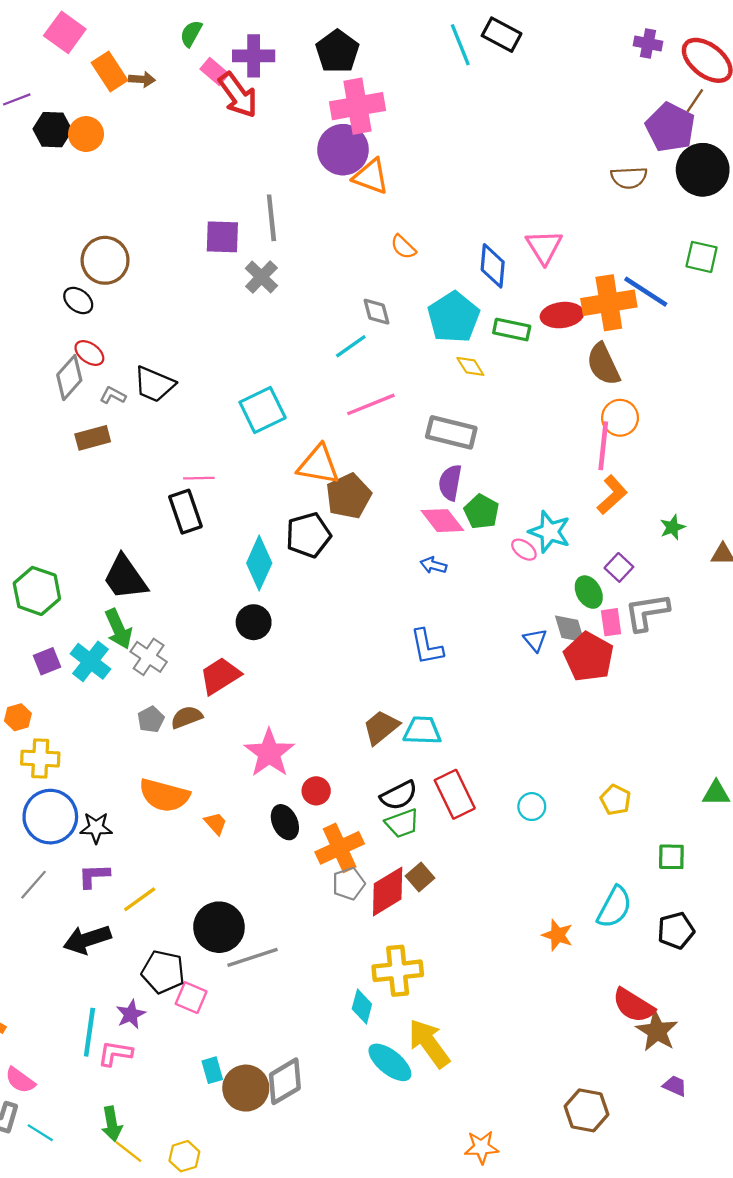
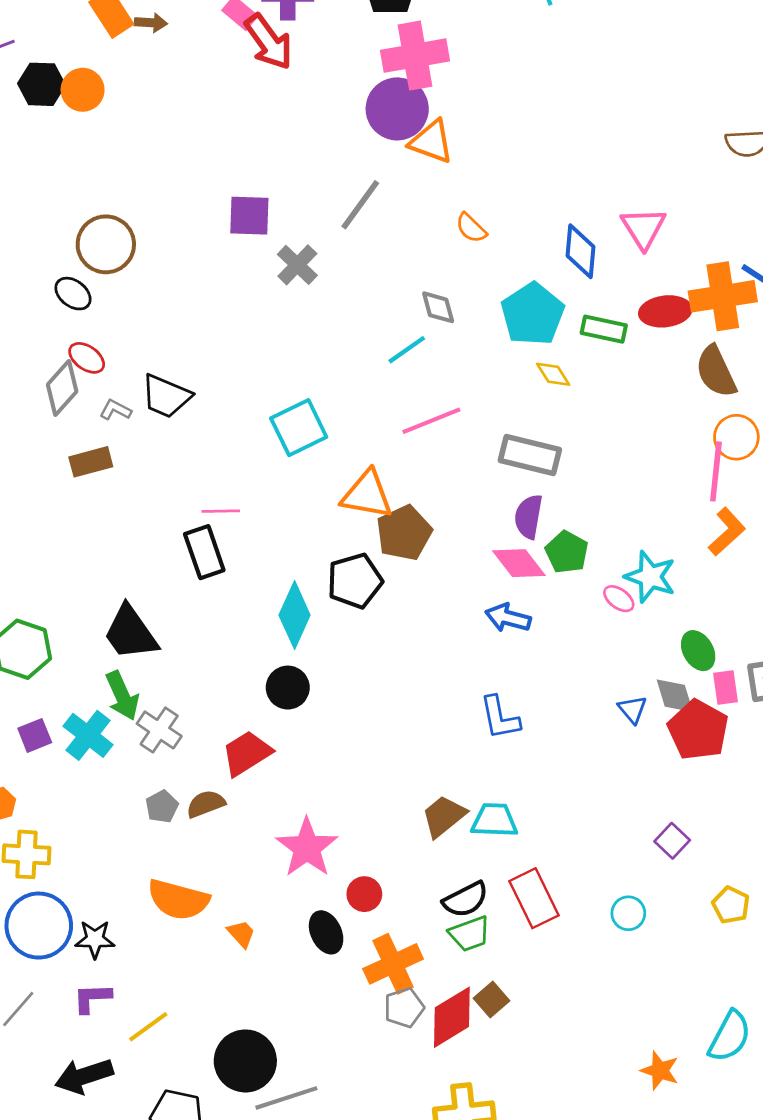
gray line: (271, 218) -> (360, 205), moved, turned 42
blue arrow: (433, 565) -> (508, 618), size x1.4
purple square: (619, 567) -> (672, 841), moved

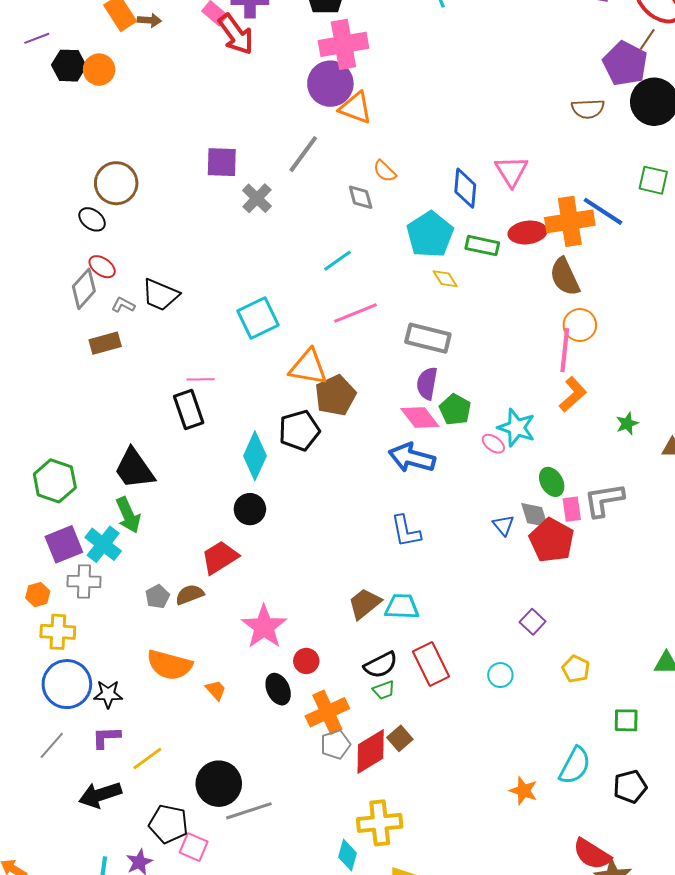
gray diamond: (438, 307) -> (361, 197), moved
blue arrow: (508, 618) -> (412, 458), size x1.4
gray cross: (159, 730) -> (84, 581), moved, turned -32
purple square: (35, 735) -> (64, 544), size x1.5
green trapezoid: (470, 934) -> (384, 690), size x0.7

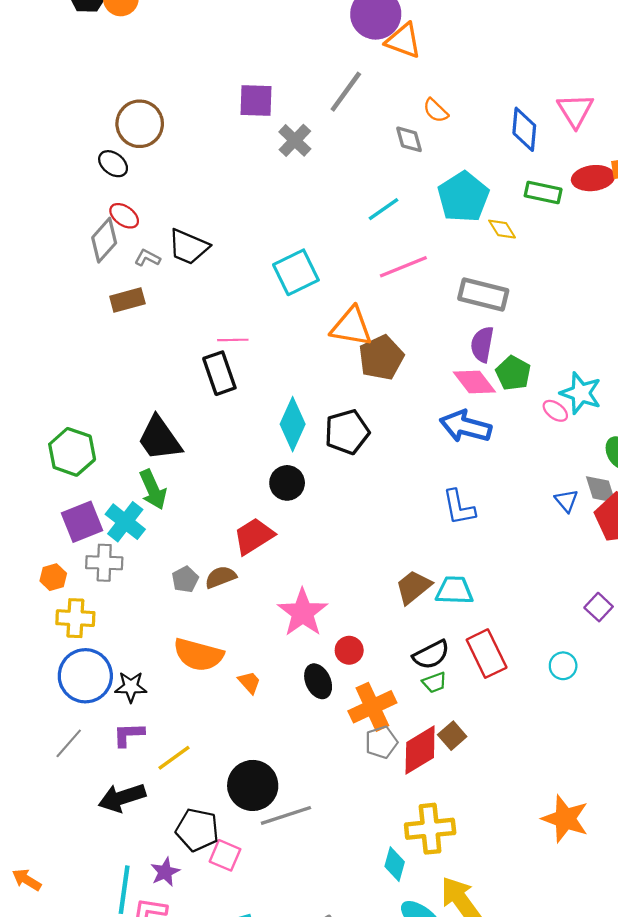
cyan pentagon: (430, 234) -> (463, 197), moved
black pentagon: (299, 431) -> (347, 432), moved
orange star: (524, 791) -> (565, 819), moved, size x1.5

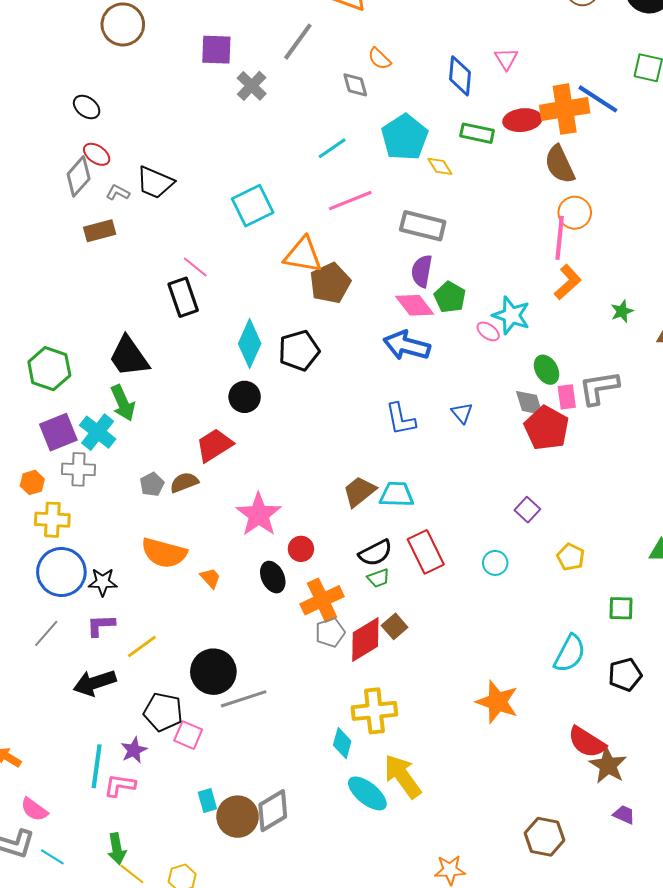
pink triangle: (575, 110) -> (506, 59), size x0.7
brown circle: (140, 124) -> (123, 24), moved
pink line: (233, 340) -> (195, 267), turned 40
blue triangle: (566, 501) -> (462, 413), moved

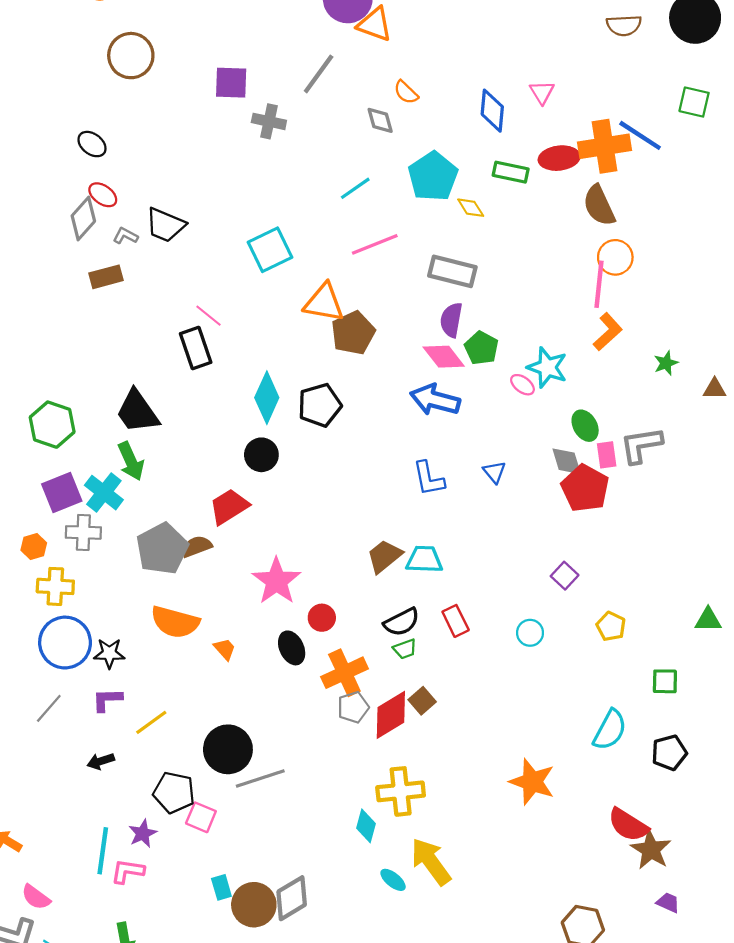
gray cross: (252, 86) -> (269, 121), turned -32
gray pentagon: (152, 484) -> (162, 549), size x2.0
red rectangle: (426, 552) -> (456, 621), size x0.7
black arrow: (95, 683) -> (101, 761), size x0.6
cyan ellipse: (367, 793) -> (393, 880), size x0.6

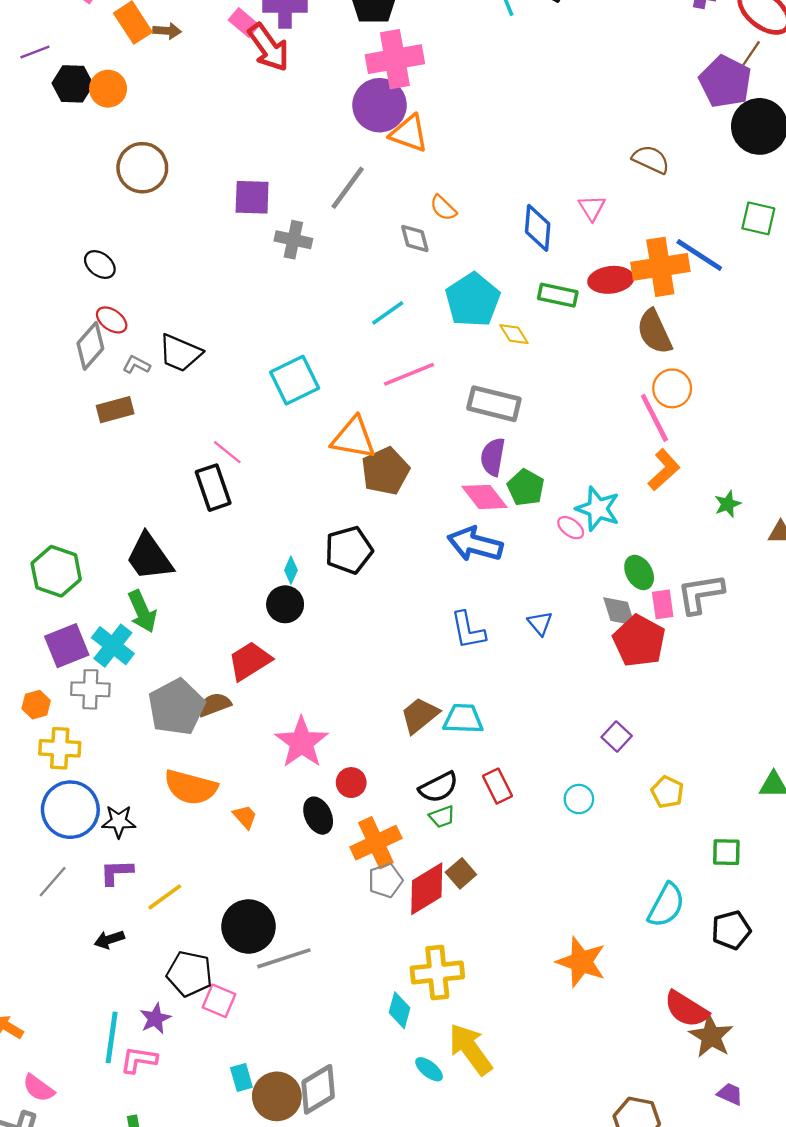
brown semicircle: (624, 25) -> (651, 159), moved, turned -152
pink line: (599, 284) -> (654, 418), turned -33
cyan diamond: (267, 398) -> (291, 570), moved, size x0.5

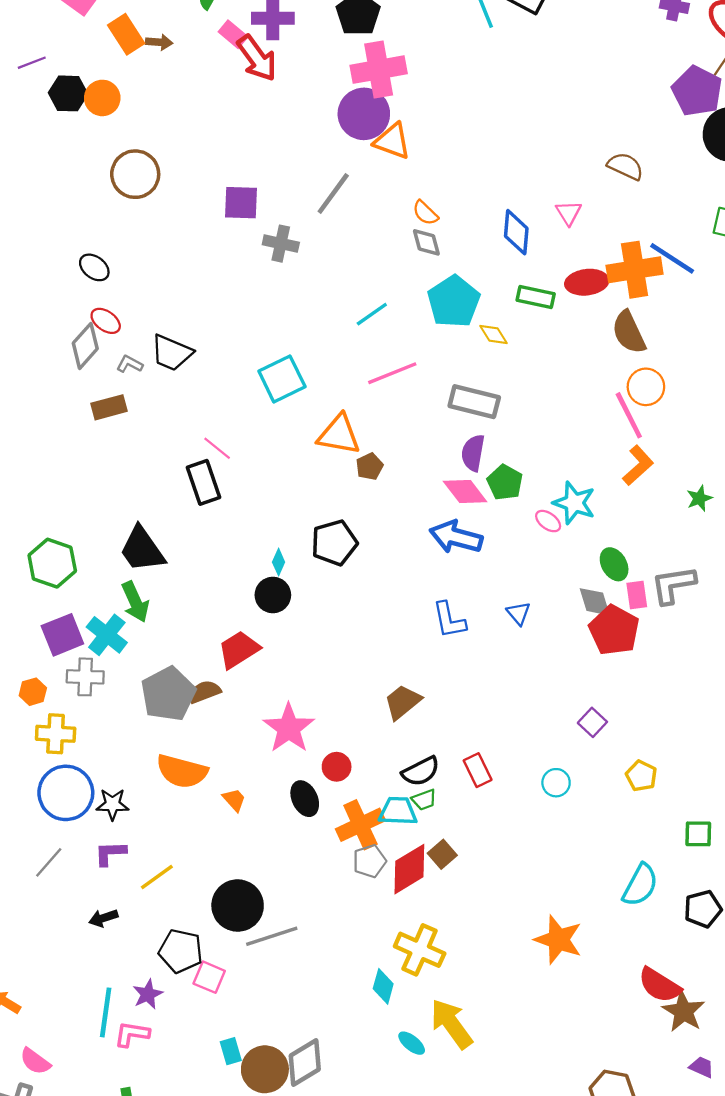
gray diamond: (415, 239) -> (426, 242), moved
brown pentagon: (385, 471) -> (370, 466), size x0.6
cyan trapezoid: (463, 719) -> (398, 811), moved
yellow cross: (437, 972) -> (420, 950), turned 30

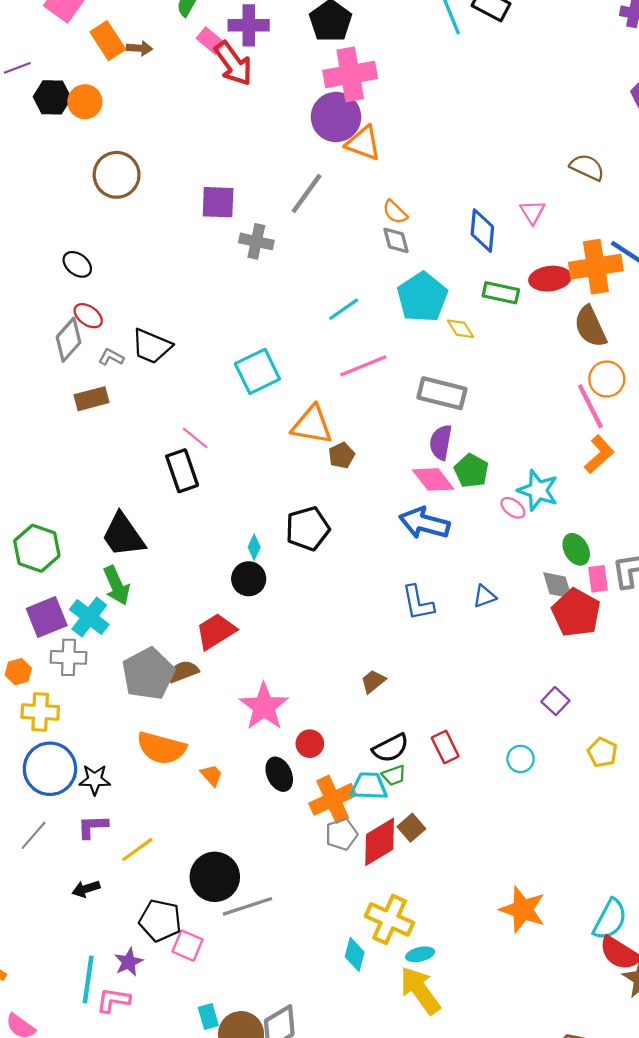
blue triangle: (519, 613) -> (484, 596), turned 50
brown trapezoid: (403, 702) -> (373, 681), size x0.7
cyan semicircle: (640, 885) -> (610, 919), moved
cyan ellipse: (412, 1043) -> (420, 954), moved, turned -52

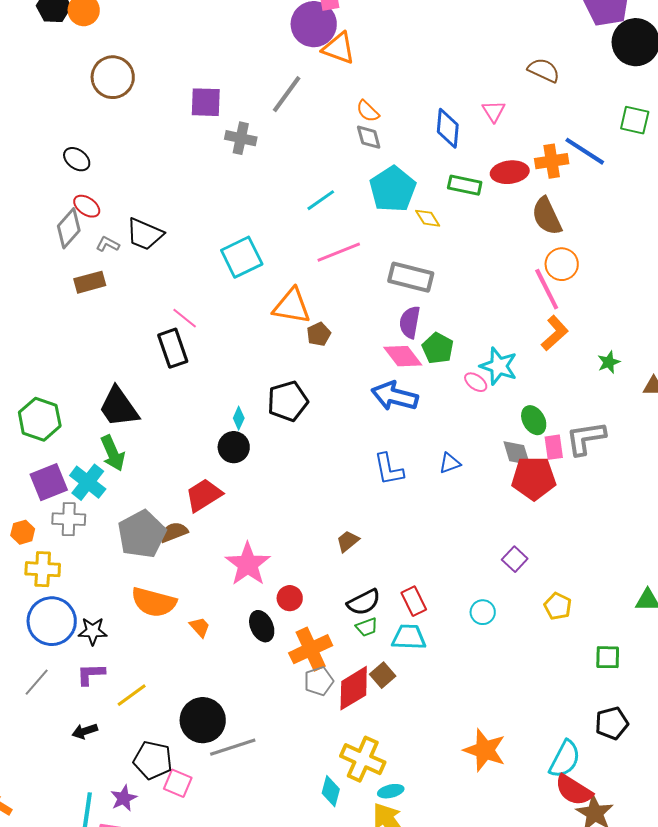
orange cross: (596, 267) -> (552, 161), size x0.7
red pentagon: (576, 613) -> (534, 478), turned -30
cyan trapezoid: (369, 786) -> (409, 637), moved

